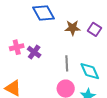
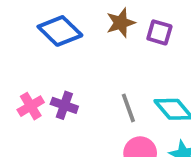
brown star: (72, 28) -> (121, 23), moved

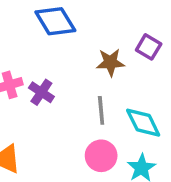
brown star: (121, 23) -> (110, 62), moved

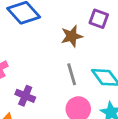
purple cross: (41, 92) -> (25, 96), moved

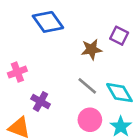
gray line: (72, 74) -> (87, 86), turned -40

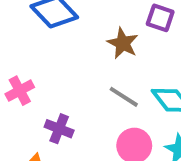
brown star: (91, 49) -> (123, 43), turned -30

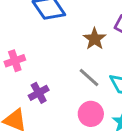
purple cross: (59, 129) -> (39, 93), turned 30

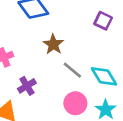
brown star: (95, 39) -> (53, 44), moved

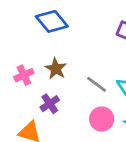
brown star: (53, 44) -> (56, 69), moved

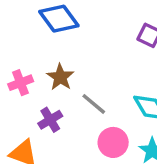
gray line: (97, 84) -> (94, 104), moved

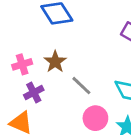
purple cross: (50, 120) -> (34, 92), moved

